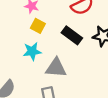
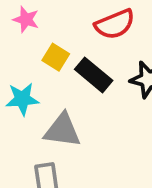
yellow square: (38, 26) -> (56, 57), moved

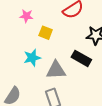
black rectangle: (94, 75) -> (81, 58), moved

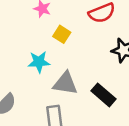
black rectangle: (81, 58) -> (103, 95), moved

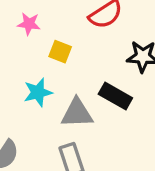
black rectangle: (103, 95) -> (115, 96), moved

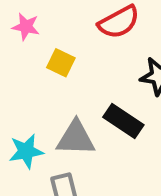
cyan star: (38, 92) -> (26, 151), moved

